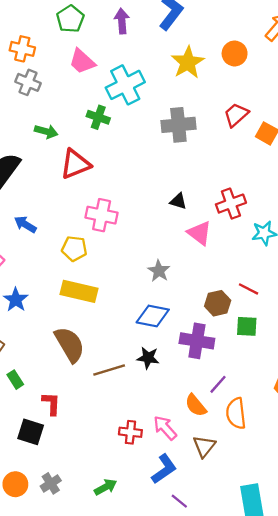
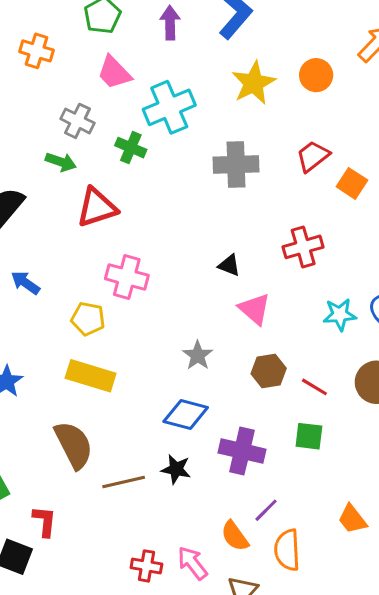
gray cross: (28, 82) -> (77, 121), moved
red cross: (231, 204) -> (303, 247), moved
brown hexagon: (218, 303) -> (269, 371), moved

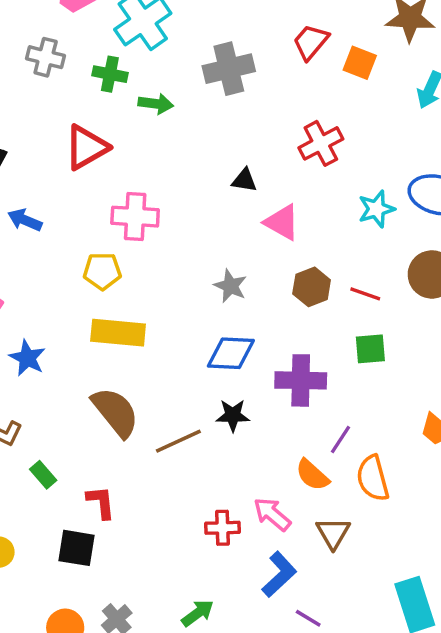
green arrow: (61, 162) -> (156, 104), moved
blue arrow: (25, 283) -> (25, 220), moved

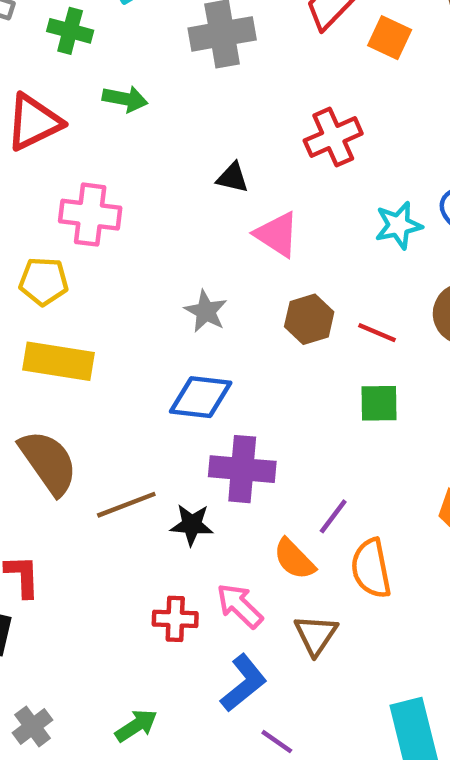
green arrow: (156, 104) -> (125, 99), moved
purple cross: (301, 380) -> (242, 469), moved
black star: (233, 415) -> (192, 525), moved

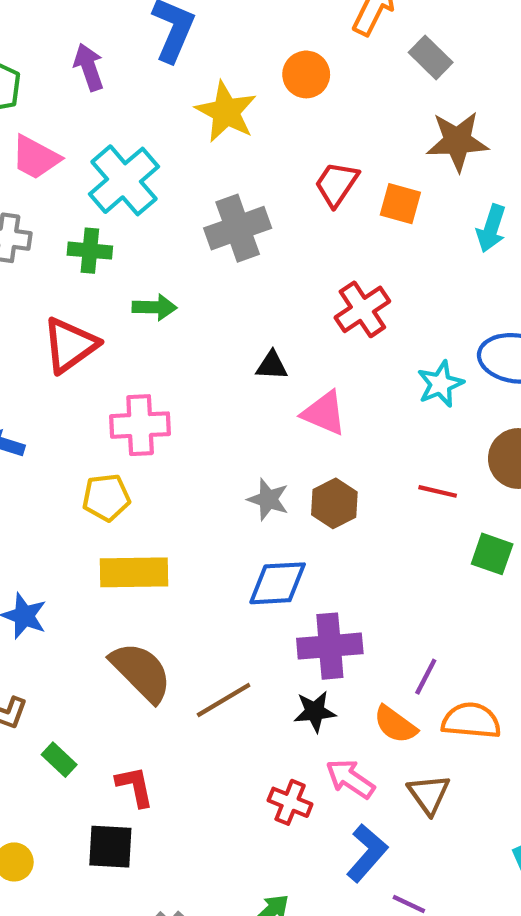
brown hexagon: (309, 319) -> (334, 503), moved
green square: (379, 403) -> (492, 554), moved, turned 30
black star: (192, 525) -> (315, 712), moved
orange semicircle: (371, 568) -> (471, 721), turned 116
red cross: (175, 619) -> (290, 802), turned 30

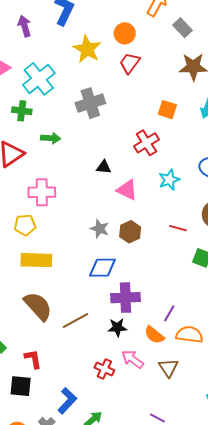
red trapezoid: (336, 184) -> (130, 63), moved
orange square: (400, 204) -> (167, 110), moved
cyan star: (440, 384) -> (169, 180), moved
blue L-shape: (367, 853) -> (67, 401), moved

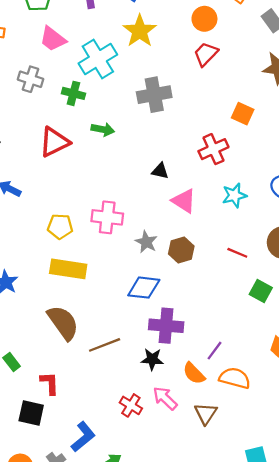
yellow star: (87, 49) -> (140, 31), moved
pink cross: (42, 192) -> (107, 217), moved

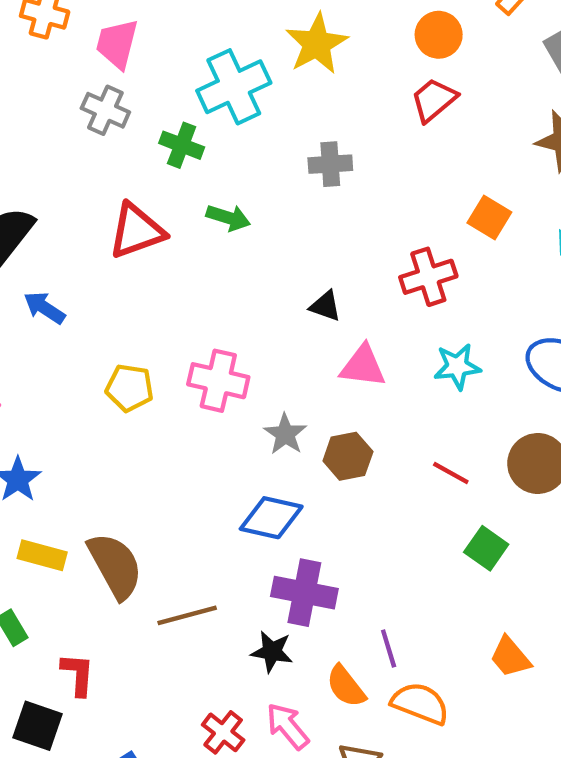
pink trapezoid: (53, 39) -> (117, 44), moved, turned 60
gray cross: (154, 95) -> (330, 164), size x0.7
pink triangle: (184, 201) -> (363, 366), turned -32
yellow rectangle: (68, 269) -> (42, 555), moved, size x0.7
purple line: (215, 351) -> (389, 648), turned -60

